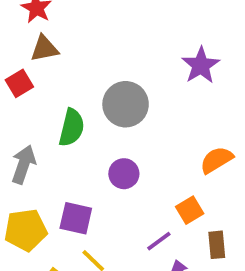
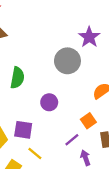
gray circle: (126, 104) -> (67, 61), moved

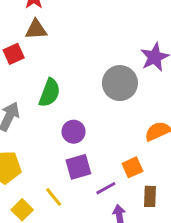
purple circle: (49, 102) -> (74, 132), moved
purple square: (23, 130) -> (78, 167), moved, turned -36

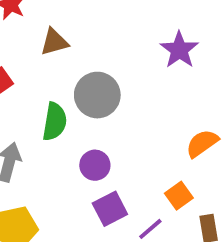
brown triangle: (36, 29) -> (54, 42), moved
gray circle: (120, 83) -> (97, 95), moved

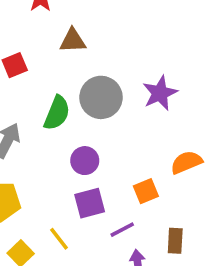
purple star: (179, 50) -> (160, 93), moved
orange square: (179, 196) -> (146, 191), moved

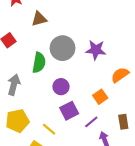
purple star: (160, 93) -> (96, 50), moved, turned -30
yellow line: (59, 239) -> (49, 129), moved

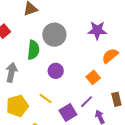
purple star: (96, 50) -> (97, 30), moved
purple square: (69, 111) -> (68, 112), moved
yellow line: (49, 129) -> (46, 99), moved

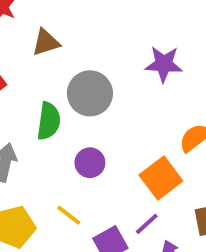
purple star: (97, 30) -> (164, 64), moved
orange square: (93, 77) -> (161, 178), size x1.5

